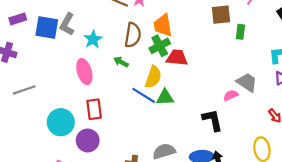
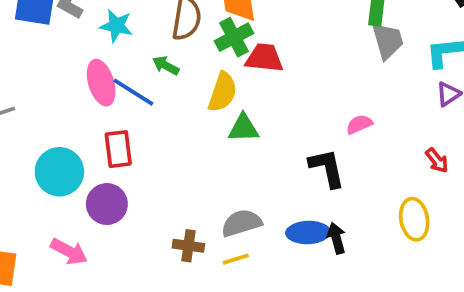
cyan star: (93, 39) -> (116, 26), turned -30
gray trapezoid: (247, 82) -> (388, 41), moved, turned 40
blue line: (144, 95) -> (133, 92), moved

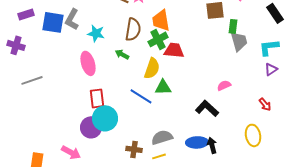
blue line: (133, 92) -> (141, 96), moved
black L-shape: (327, 168) -> (207, 108), turned -35
cyan circle: (59, 172) -> (105, 118), moved

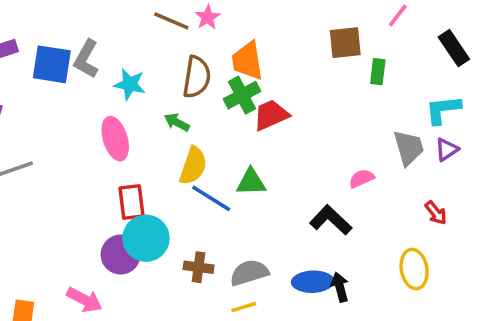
gray trapezoid: (239, 41) -> (409, 148), moved
red trapezoid: (174, 50) -> (271, 115), turned -30
yellow semicircle: (152, 68) -> (193, 166), moved
brown cross: (134, 149) -> (199, 267), moved

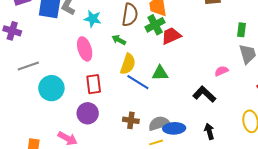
green rectangle: (378, 72) -> (242, 30), moved
cyan circle: (146, 238) -> (51, 88), moved
blue ellipse: (313, 282) -> (174, 128), moved

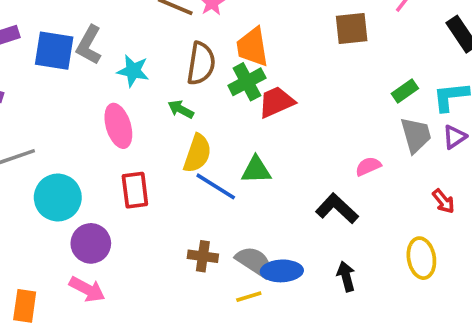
green rectangle: (242, 30) -> (405, 91), turned 48
purple circle: (88, 113) -> (91, 243), moved
gray semicircle: (159, 123) -> (254, 262), turned 50

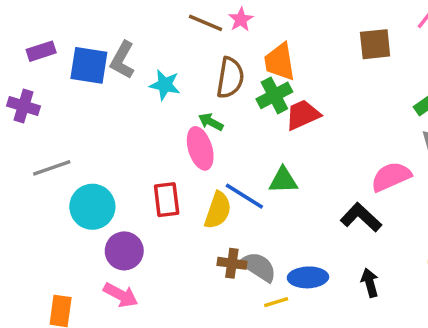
pink ellipse: (118, 126) -> (200, 148), moved
yellow semicircle: (197, 153) -> (218, 210), moved
pink semicircle: (368, 166) -> (391, 177), size x1.6
gray semicircle: (254, 262) -> (258, 267), moved

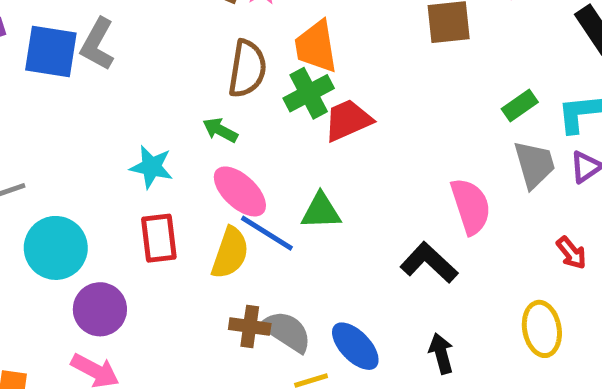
cyan star: (165, 85) -> (152, 167), moved
pink ellipse: (200, 148) -> (240, 191), moved, turned -30
pink semicircle: (391, 177) -> (471, 206), turned 96
blue ellipse: (308, 277) -> (355, 346), turned 48

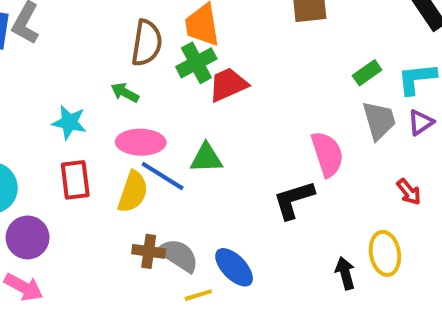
pink ellipse: (240, 191) -> (141, 142), turned -42
black L-shape: (429, 263) -> (294, 200), turned -60
black arrow: (441, 353) -> (345, 273), moved

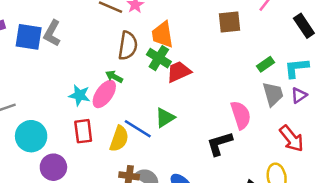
green cross: (196, 63) -> (159, 58), turned -30
pink ellipse: (141, 142) -> (104, 94), moved, turned -56
green triangle: (206, 158) -> (165, 118), turned -30
red arrow: (409, 192) -> (292, 139), size x1.6

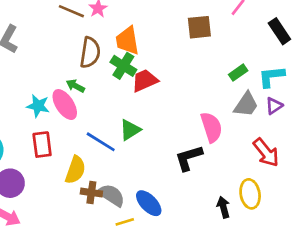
pink ellipse: (104, 94) -> (65, 105), turned -68
gray trapezoid: (273, 94) -> (246, 105), turned 50
yellow semicircle: (119, 139) -> (75, 170), moved

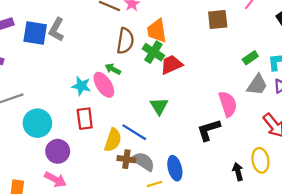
green triangle: (130, 130) -> (159, 106), turned -30
blue line: (101, 142) -> (134, 132), moved
blue ellipse: (149, 203) -> (175, 168), turned 30

